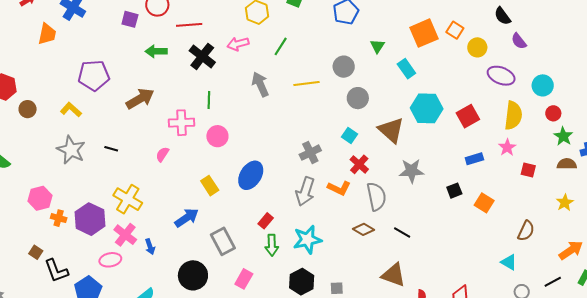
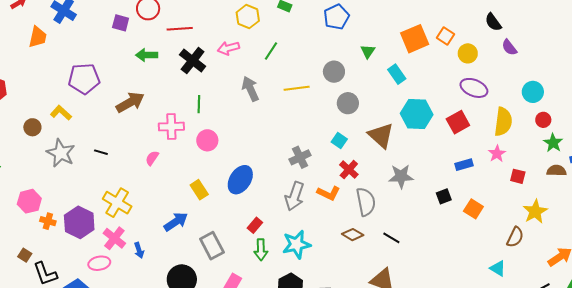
purple ellipse: (501, 76) -> (474, 88), moved
brown circle: (28, 109) -> (32, 127), moved
yellow star: (565, 203) -> (535, 211), moved, size x1.4

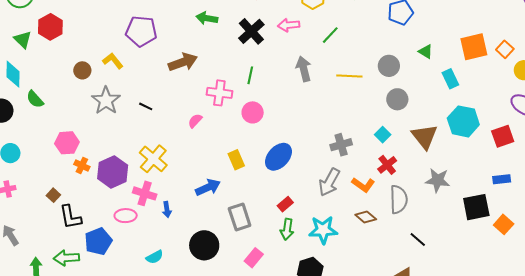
green triangle: (368, 51) -> (426, 52), turned -42
black square: (444, 196) -> (476, 207), size x1.8
brown diamond: (353, 235) -> (366, 217), moved
pink cross: (114, 238) -> (145, 193), turned -30

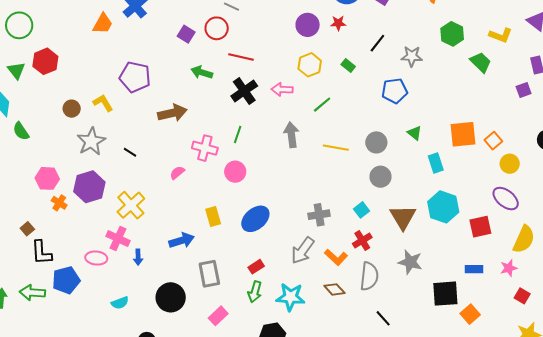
purple hexagon: (113, 172) -> (89, 187), moved

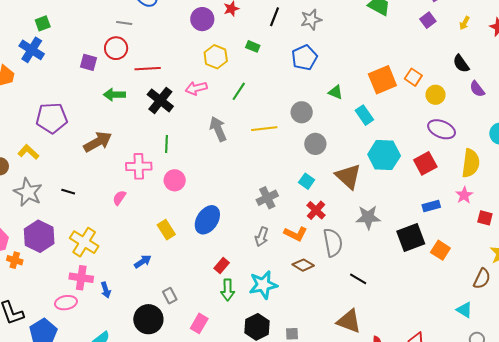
blue arrow: (182, 240) -> (143, 262), size x0.7
gray arrow: (303, 250) -> (262, 237), size x0.7
gray rectangle: (209, 274) -> (170, 296), moved, size x0.6

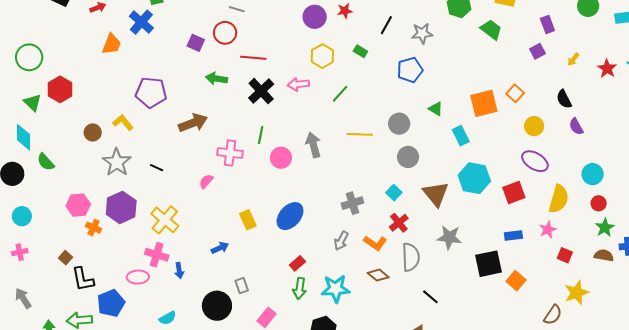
orange square: (413, 77) -> (515, 93), moved
gray arrow: (218, 129) -> (313, 145), moved
pink circle: (175, 180) -> (281, 158), moved

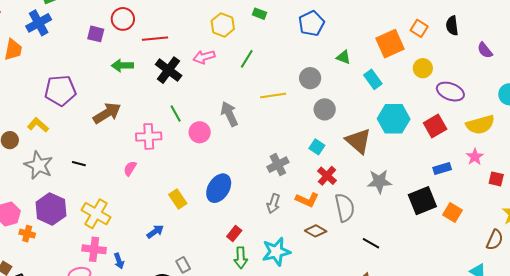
blue cross: (141, 22) -> (39, 23), turned 30
black semicircle: (564, 99) -> (452, 26), moved, turned 30
yellow circle: (534, 126) -> (423, 68), moved
green line: (261, 135) -> (176, 113), turned -30
yellow semicircle: (559, 199) -> (480, 125), turned 68

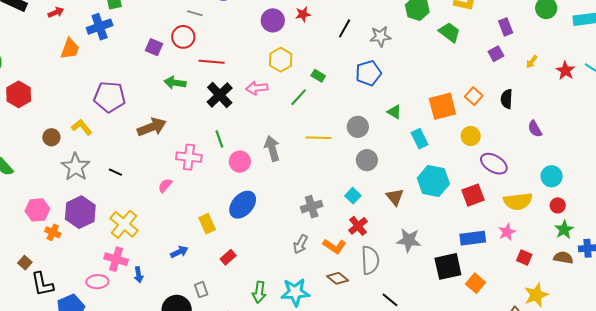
green rectangle: (259, 14) -> (318, 76), moved
brown triangle: (358, 141) -> (395, 197), size x0.7
blue rectangle: (442, 168) -> (473, 238), size x1.4
blue ellipse: (219, 188) -> (243, 205), moved
red rectangle: (234, 233) -> (228, 257), moved

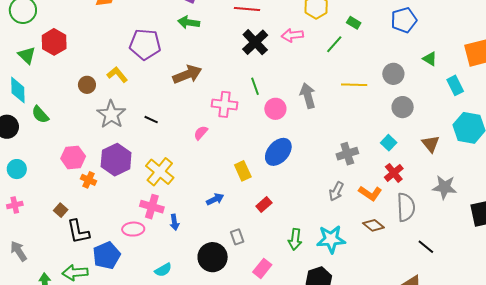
green arrow: (175, 83) -> (189, 22), moved

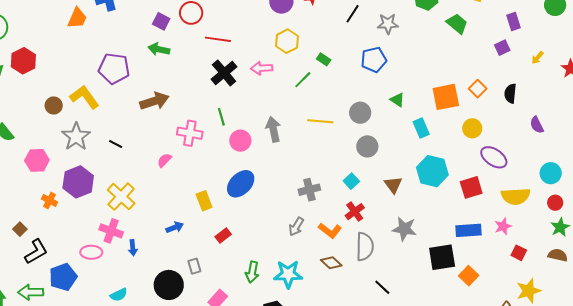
yellow L-shape: (117, 75) -> (84, 97), size x1.4
pink hexagon: (73, 157) -> (37, 160), moved
black L-shape: (78, 232) -> (36, 252), turned -112

